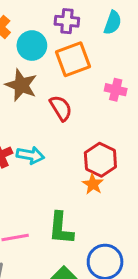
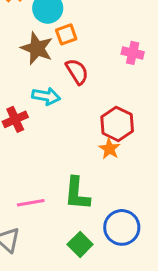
orange square: (73, 59) -> (66, 34), moved, size x0.6
cyan arrow: (30, 155) -> (46, 96), moved

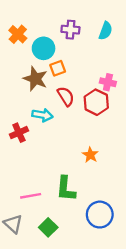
red hexagon: (117, 124) -> (96, 102), moved
green square: (80, 244) -> (48, 227), moved

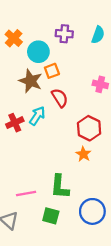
red hexagon: (96, 102) -> (89, 128), moved
cyan arrow: (42, 115) -> (37, 116), turned -66
red cross: (19, 133) -> (15, 123), moved
green square: (48, 227) -> (51, 216), moved, turned -30

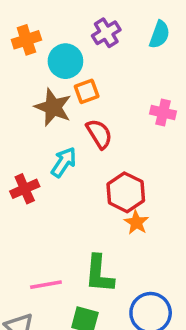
purple cross: (64, 34) -> (106, 33), turned -36
orange cross: (14, 38) -> (26, 40), turned 30
red cross: (15, 123) -> (25, 189), moved
red hexagon: (89, 128) -> (126, 192), moved

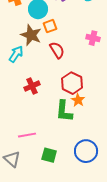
cyan arrow: (64, 162) -> (16, 54), moved
red cross: (25, 189) -> (32, 86), moved
green L-shape: (99, 274) -> (64, 111), moved

